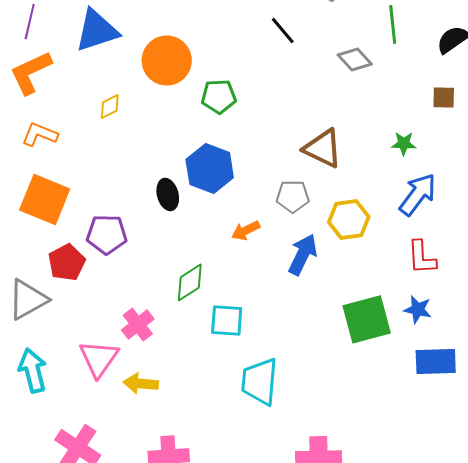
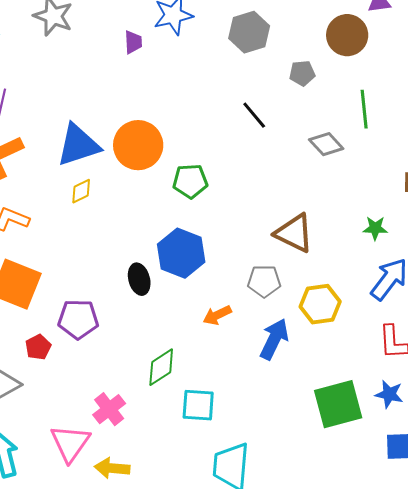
blue triangle: (97, 30) -> (78, 145), moved
red pentagon: (67, 262) -> (38, 347), size x0.7

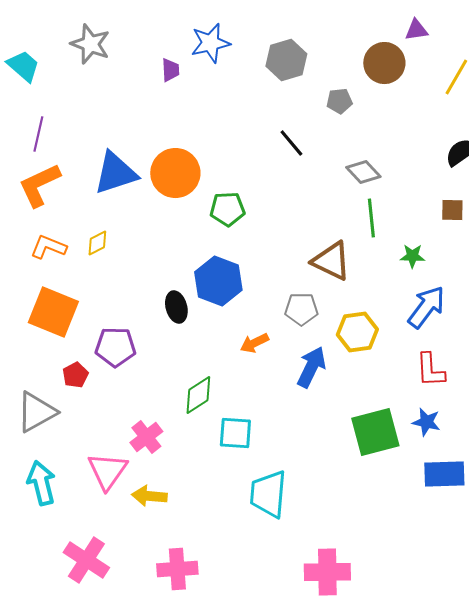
green line: (364, 109) -> (371, 218), moved
yellow diamond: (81, 191) -> (97, 243), moved

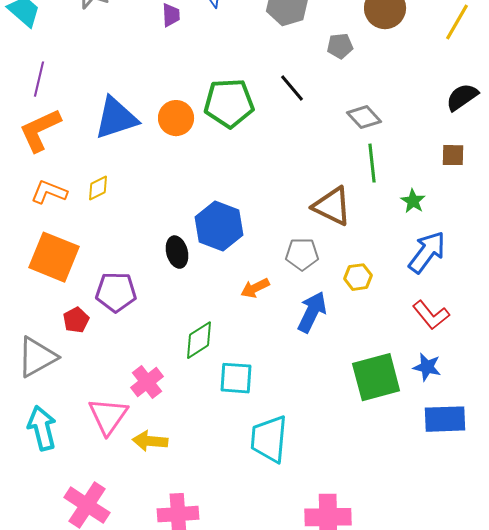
orange circle: (175, 173) -> (176, 118), size x0.7
green pentagon: (227, 209) -> (229, 103), moved, size x1.4
green star: (412, 256) -> (413, 201), turned 30
yellow hexagon: (357, 332) -> (358, 277), size x0.7
red L-shape: (430, 370) -> (431, 315), turned -36

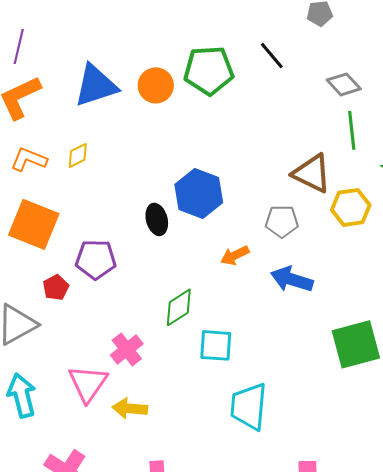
yellow hexagon: (358, 277) -> (351, 207), moved, size x1.4
blue arrow: (312, 312) -> (292, 279), turned -99

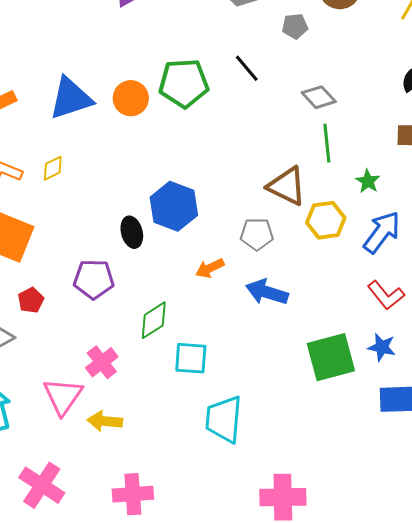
purple pentagon: (96, 259) -> (94, 279), moved

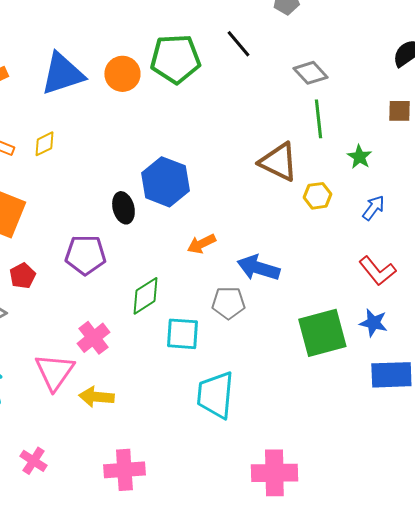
yellow hexagon: (326, 220) -> (317, 196), size x0.7
blue arrow: (382, 232) -> (373, 208), size x0.6
gray pentagon: (257, 234) -> (228, 303), moved
pink cross: (42, 485) -> (33, 461), size x0.6

